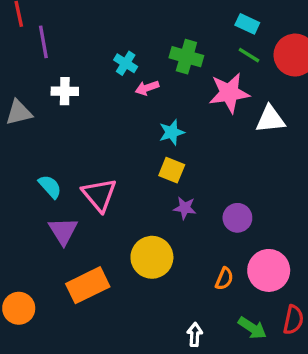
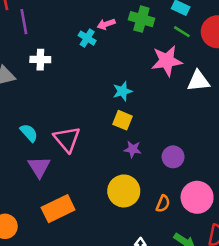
green cross: (186, 57) -> (141, 19), moved
pink arrow: (147, 88) -> (106, 24), moved
yellow circle: (152, 257) -> (124, 191), moved

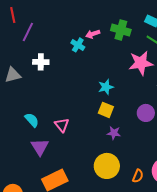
purple line: (24, 22) -> (28, 32), turned 36
pink triangle: (67, 139) -> (62, 125), size x0.7
purple circle: (173, 157) -> (146, 113), moved

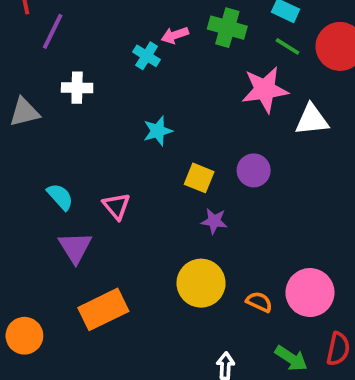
cyan star: (106, 87) -> (158, 131), moved
purple circle: (146, 113) -> (254, 170), moved
orange semicircle: (138, 176) -> (259, 302), turned -88

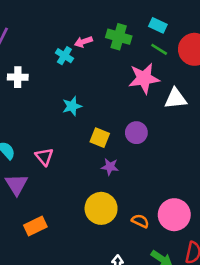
orange rectangle: (103, 309) -> (35, 226), size x0.7

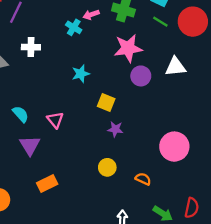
pink star: (144, 78) -> (128, 48), moved
purple circle: (136, 133) -> (141, 76), moved
yellow circle: (101, 208) -> (107, 167), size x0.6
pink circle: (174, 215) -> (174, 147), moved

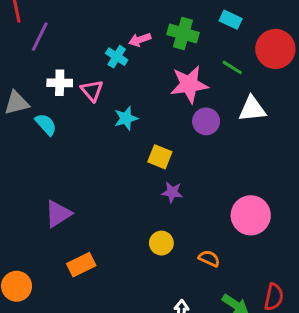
green line: (160, 22) -> (232, 67), moved
cyan semicircle: (20, 114) -> (46, 124), moved
pink triangle: (55, 120) -> (92, 91), moved
purple triangle: (30, 145) -> (58, 214), turned 30

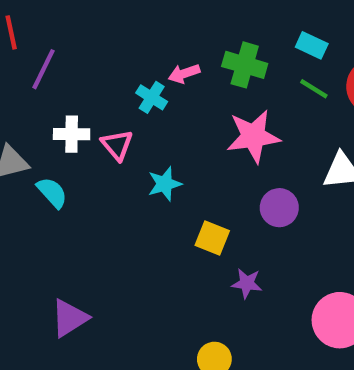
green line: (232, 67) -> (314, 89), moved
purple circle: (206, 121) -> (279, 208), moved
purple star: (172, 192) -> (247, 283), moved

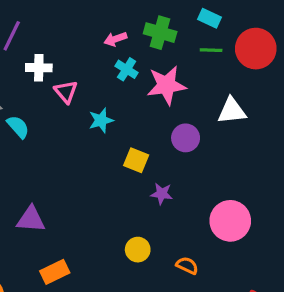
green line: (314, 89) -> (211, 50), turned -30
cyan cross: (152, 97) -> (127, 69), moved
white cross: (72, 134) -> (39, 68), moved
purple triangle: (69, 318) -> (31, 219), turned 36

